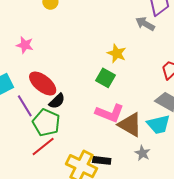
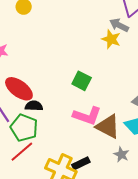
yellow star: (117, 53) -> (111, 39), moved
black semicircle: (57, 101) -> (34, 106), turned -132
black rectangle: (102, 160) -> (81, 163), turned -30

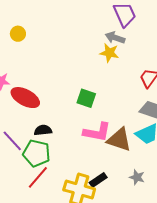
red ellipse: (19, 89) -> (25, 98), moved
gray star: (121, 155) -> (137, 177), moved

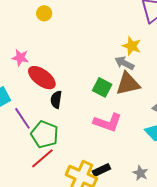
gray arrow: (115, 38) -> (124, 63), moved
black semicircle: (43, 130) -> (56, 100), moved, turned -84
brown triangle: (119, 140) -> (128, 84), moved, turned -40

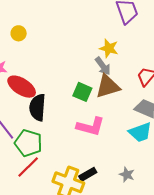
yellow circle: (44, 13) -> (19, 33), moved
gray arrow: (124, 63) -> (103, 66), turned -150
black semicircle: (56, 100) -> (37, 107), size x1.5

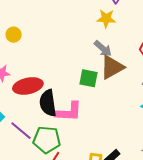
yellow star: (109, 48) -> (106, 19), moved
red ellipse: (22, 87) -> (28, 86), turned -32
pink L-shape: (90, 126) -> (69, 112), moved

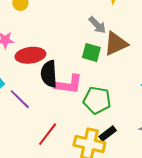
gray arrow: (103, 48) -> (97, 25), moved
green pentagon: (47, 140) -> (97, 100), moved

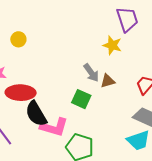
brown triangle: (116, 44) -> (108, 81), moved, size x0.6
black semicircle: (49, 74) -> (36, 114), turned -36

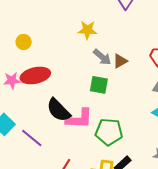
yellow star: (112, 45) -> (87, 30), moved
red ellipse: (21, 93) -> (35, 75), moved

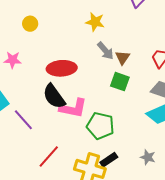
brown triangle: (120, 61) -> (123, 58), turned -35
red ellipse: (35, 75) -> (62, 68), moved
green square: (99, 85) -> (120, 82), moved

